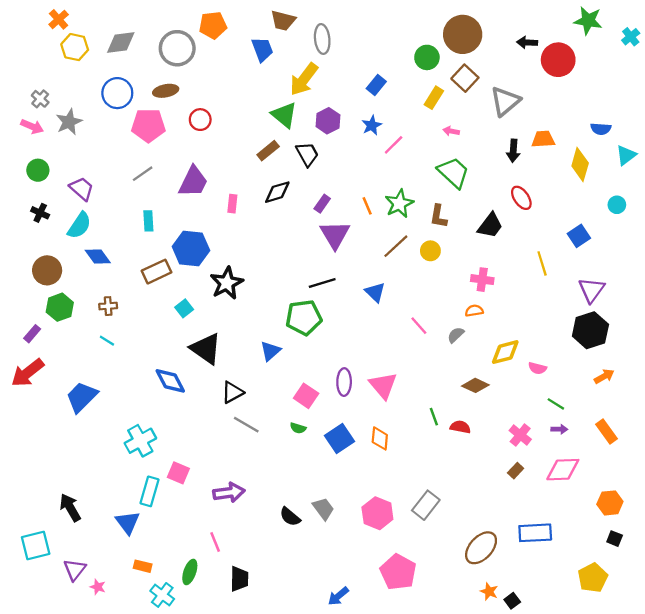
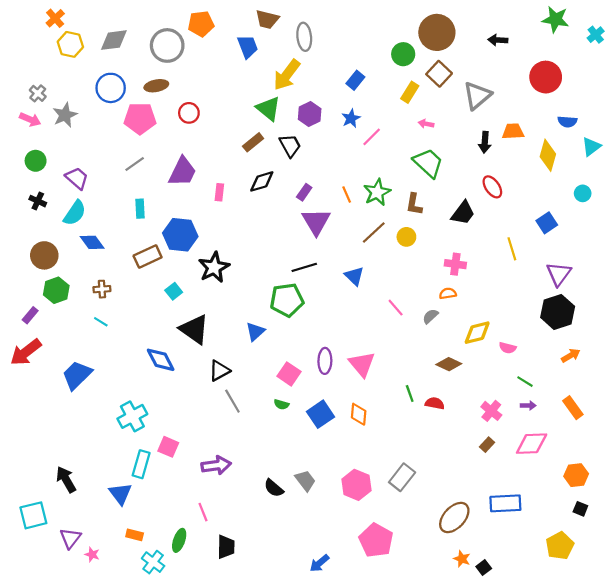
red circle: (558, 60) -> (546, 77), moved
gray line: (246, 425) -> (232, 401), turned 30

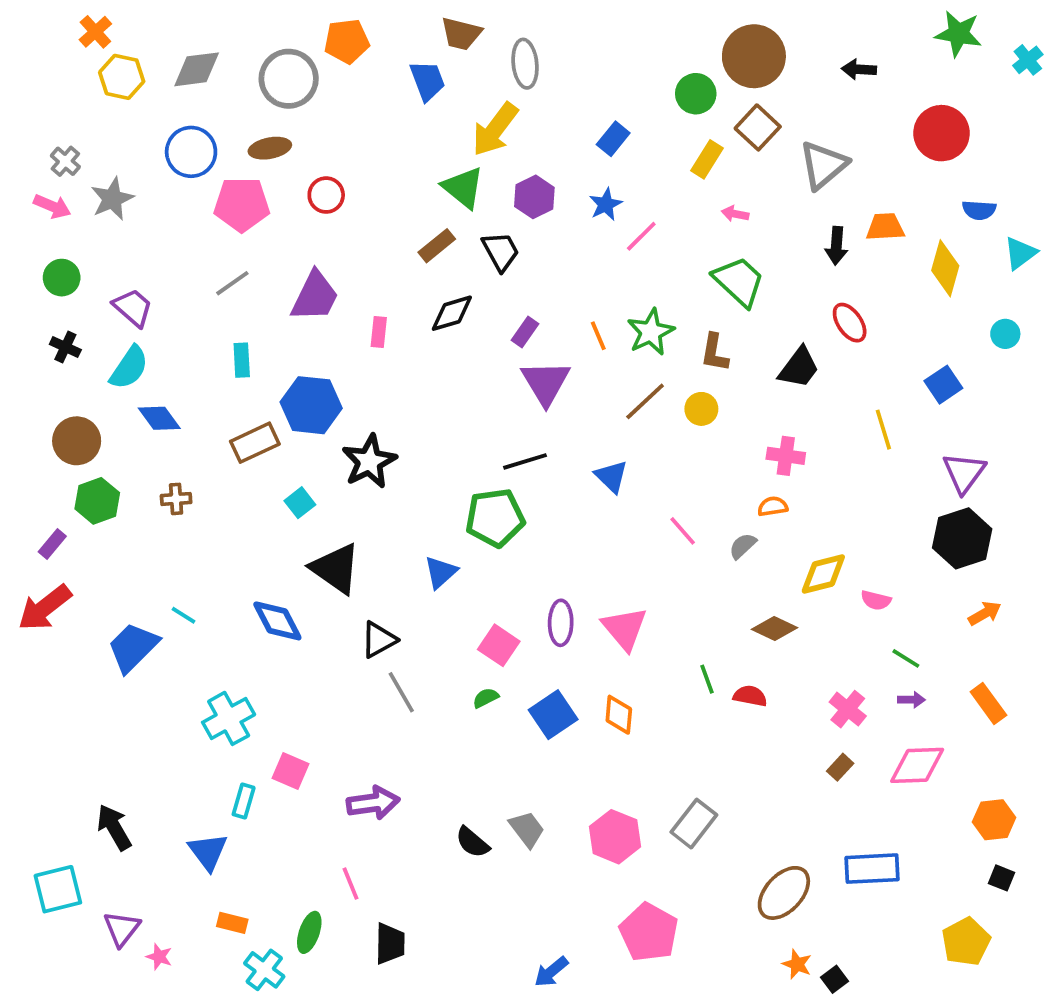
cyan line: (101, 322) -> (184, 615), moved
green semicircle: (281, 404) -> (486, 698), turned 136
cyan rectangle: (141, 464) -> (244, 801), size x0.7

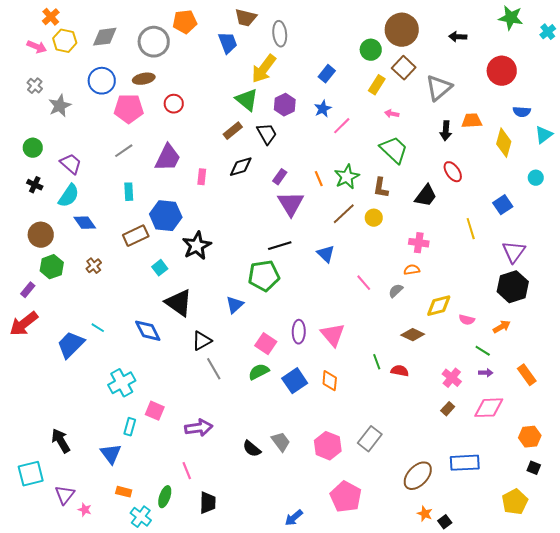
pink arrow: (52, 206) -> (37, 47), moved
brown cross: (176, 499) -> (94, 266), turned -35
orange arrow: (985, 613) -> (502, 327), moved
green semicircle: (486, 698) -> (259, 372), size x1.5

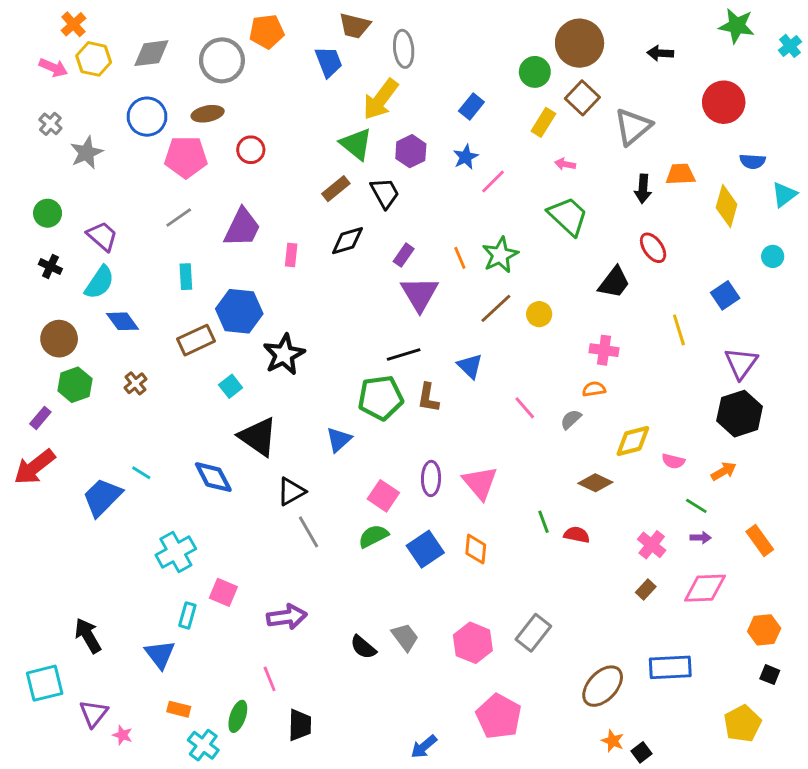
brown L-shape: (381, 188) -> (428, 398), moved

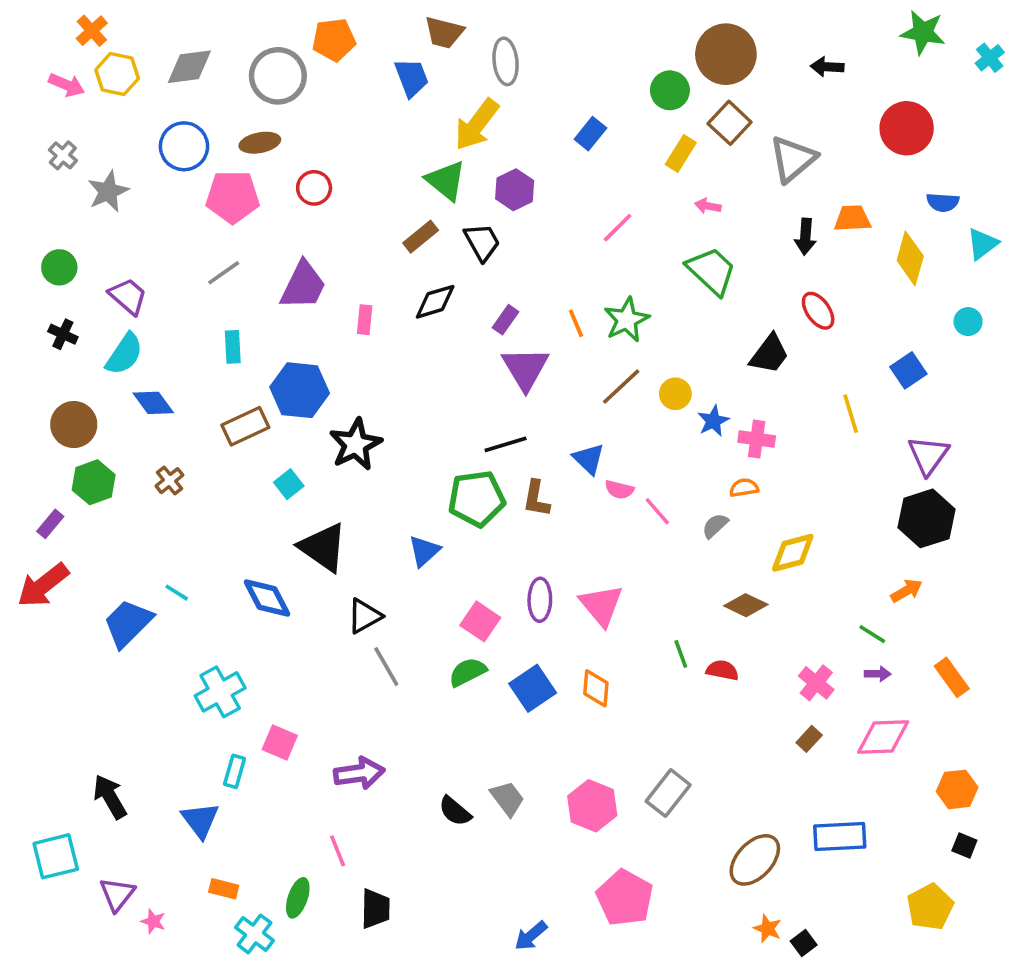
blue star: (466, 157) -> (713, 421), moved
pink semicircle: (673, 461) -> (619, 490), moved

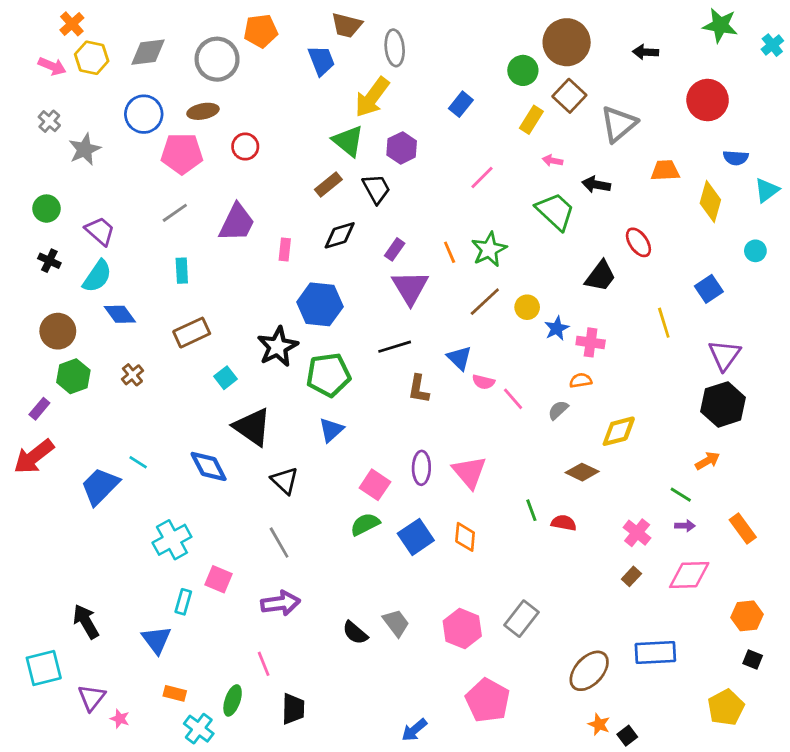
black arrow: (805, 237) -> (596, 185), moved, turned 96
blue hexagon: (300, 390) -> (320, 304), moved
green pentagon: (477, 499) -> (328, 375), moved
black triangle: (365, 616) -> (285, 481), turned -48
gray line: (386, 667) -> (279, 543), moved

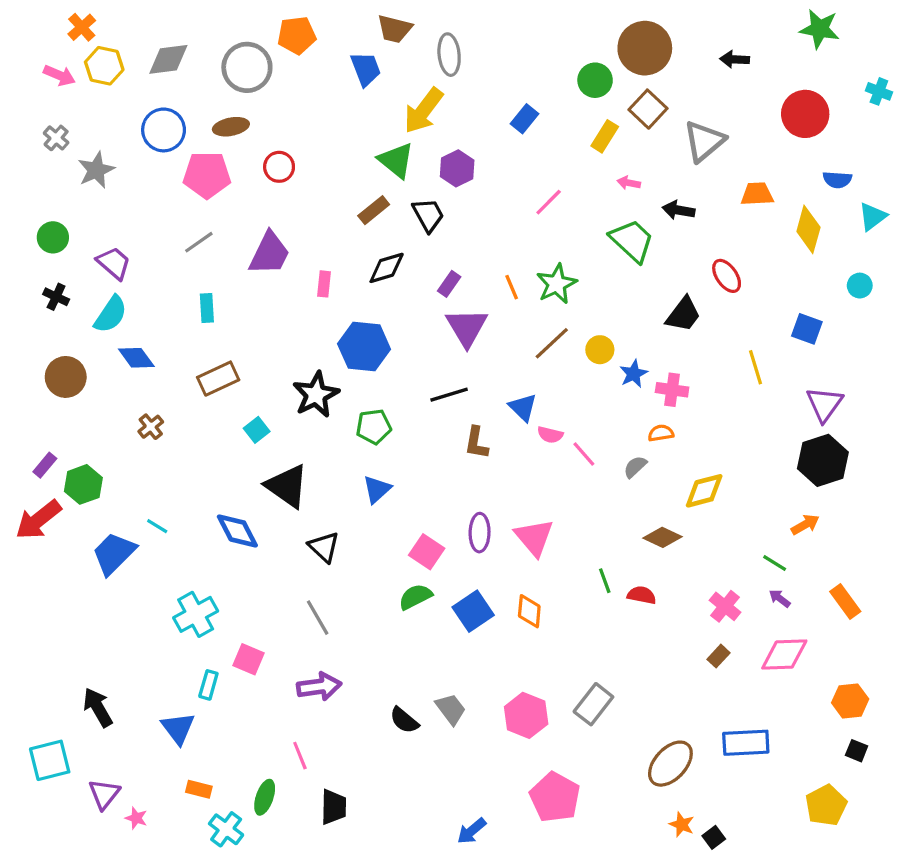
cyan cross: (772, 45) -> (879, 91), moved, turned -30
blue square: (709, 289) -> (807, 329), turned -36
green pentagon: (328, 375) -> (374, 427), size x0.7
green hexagon: (73, 376) -> (83, 484), moved
purple arrow: (685, 526) -> (780, 598), turned -144

